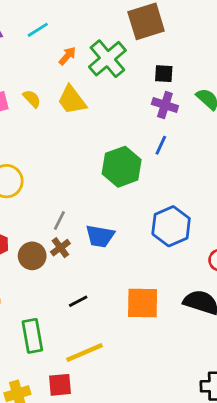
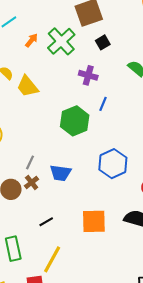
black square: (164, 74) -> (103, 42), moved, turned -32
yellow trapezoid: (72, 100) -> (27, 86), moved
purple cross: (165, 105) -> (88, 75), moved
yellow line: (84, 352) -> (52, 259), turned -36

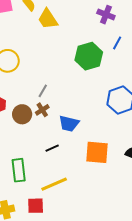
blue trapezoid: (61, 173) -> (69, 124), moved
yellow line: (52, 259) -> (54, 184), turned 32

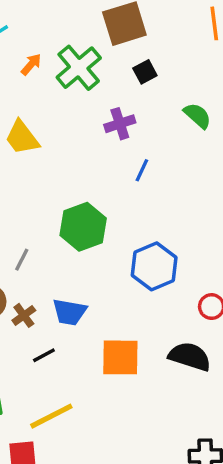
purple cross: (106, 15) -> (120, 124), turned -36
green hexagon: (89, 56) -> (83, 227), moved
brown cross: (42, 110) -> (24, 315), moved

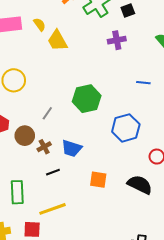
black square: (145, 72) -> (128, 11), moved
blue line: (142, 170) -> (143, 83), moved, turned 64
orange square: (120, 357) -> (98, 180), size x0.7

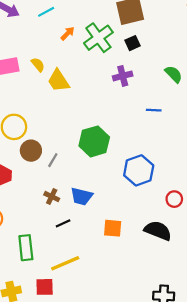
blue line: (143, 83) -> (154, 110), moved
brown circle: (25, 136) -> (31, 151), moved
brown cross: (44, 147) -> (52, 197), turned -32

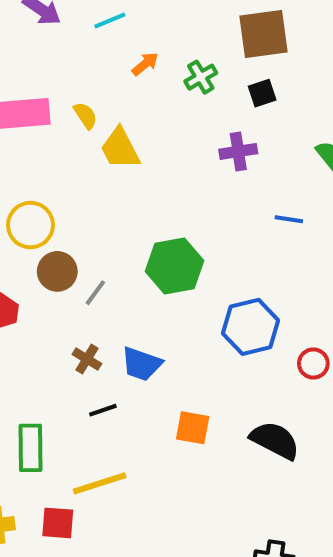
green cross: (98, 38) -> (201, 77), size x0.6
red circle: (174, 199) -> (313, 363), moved

